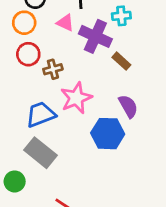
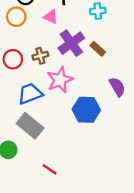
purple cross: (95, 36) -> (71, 43), moved, turned 30
red circle: (28, 54) -> (13, 59), moved
purple semicircle: (128, 106) -> (117, 87), moved

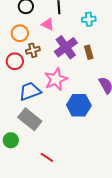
orange circle: (16, 17) -> (20, 33), moved
brown rectangle: (98, 49) -> (89, 52), turned 32
brown cross: (40, 56) -> (33, 50), moved

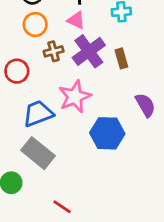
pink triangle: (48, 24) -> (76, 20), moved
orange circle: (20, 33) -> (35, 25), moved
brown cross: (33, 50) -> (54, 51), moved

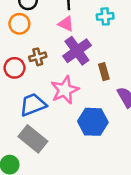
orange circle: (35, 25) -> (19, 24), moved
brown cross: (54, 51) -> (38, 57), moved
brown rectangle: (121, 58) -> (104, 72), moved

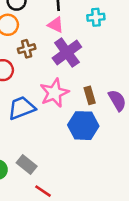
brown cross: (38, 57) -> (27, 49), moved
brown rectangle: (104, 72) -> (90, 95), moved
gray rectangle: (33, 139) -> (27, 165), moved, size x0.7

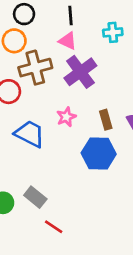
brown cross: (27, 49) -> (35, 68), size x1.6
pink star: (54, 93) -> (66, 117), size x0.6
blue trapezoid: (22, 108) -> (30, 134), turned 48

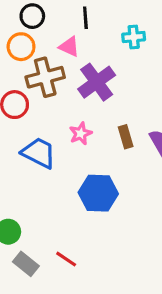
pink triangle: (68, 41) -> (69, 47), moved
blue hexagon: (99, 153) -> (98, 193), moved
gray rectangle: (35, 197) -> (26, 264), moved

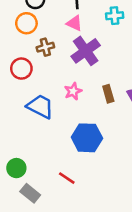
pink triangle: (69, 47) -> (74, 23), moved
brown cross: (45, 77) -> (45, 47), size x0.6
red line: (66, 259) -> (67, 178), moved

